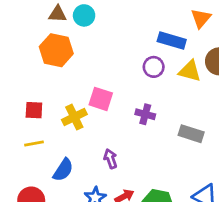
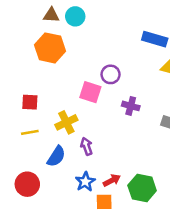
purple circle: (154, 67) -> (111, 74), moved
yellow cross: (74, 117) -> (66, 122), moved
purple arrow: (110, 159) -> (87, 146), moved

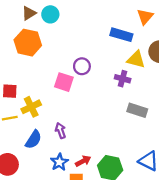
brown triangle: (51, 15) -> (29, 13), turned -35
purple cross: (131, 106) -> (123, 79), moved
yellow cross: (66, 122) -> (31, 107), moved

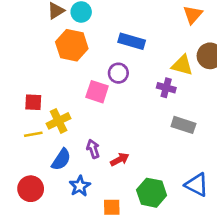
blue rectangle: (121, 35) -> (132, 41), moved
orange hexagon: (28, 43) -> (72, 45), moved
red arrow: (83, 161) -> (120, 159), moved
blue star: (59, 162) -> (80, 186), moved

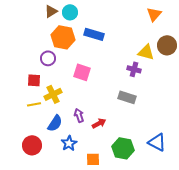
blue rectangle: (132, 41) -> (94, 34), moved
purple circle: (118, 73) -> (48, 58), moved
gray rectangle: (183, 125) -> (127, 97), moved

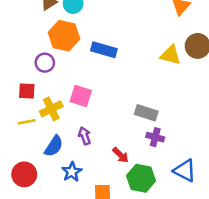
blue rectangle: (94, 34) -> (104, 50), moved
purple cross: (134, 69) -> (155, 137), moved
pink square: (82, 72) -> (81, 96), moved
red arrow: (99, 123) -> (121, 155), moved, turned 72

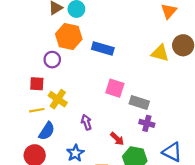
pink square: (81, 96) -> (115, 88), moved
yellow cross: (51, 109) -> (58, 99), turned -30
blue semicircle: (54, 146) -> (47, 131), moved

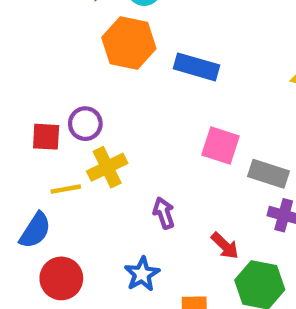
purple circle: (52, 60) -> (85, 124), moved
red square: (37, 84) -> (46, 137), moved
yellow cross: (58, 99) -> (107, 167), turned 30
blue semicircle: (47, 131) -> (35, 230), moved

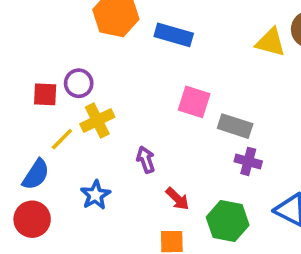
yellow line: (66, 189) -> (62, 139), turned -35
red arrow: (225, 246) -> (177, 199), moved
blue star: (142, 274) -> (95, 195), moved
red circle: (61, 278) -> (32, 219), moved

